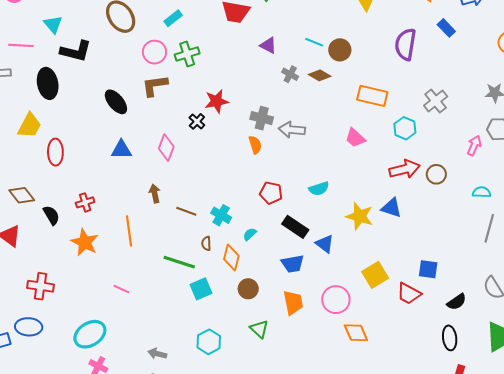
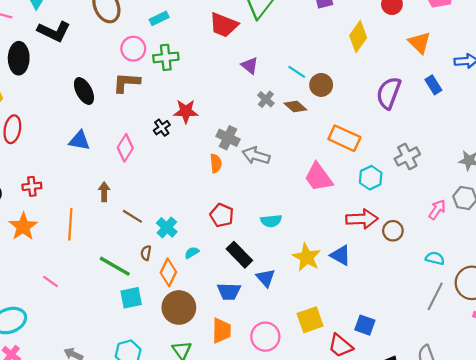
pink trapezoid: (355, 138) -> (318, 177), size x1.4
brown circle: (248, 289) -> (179, 307), size x1.6

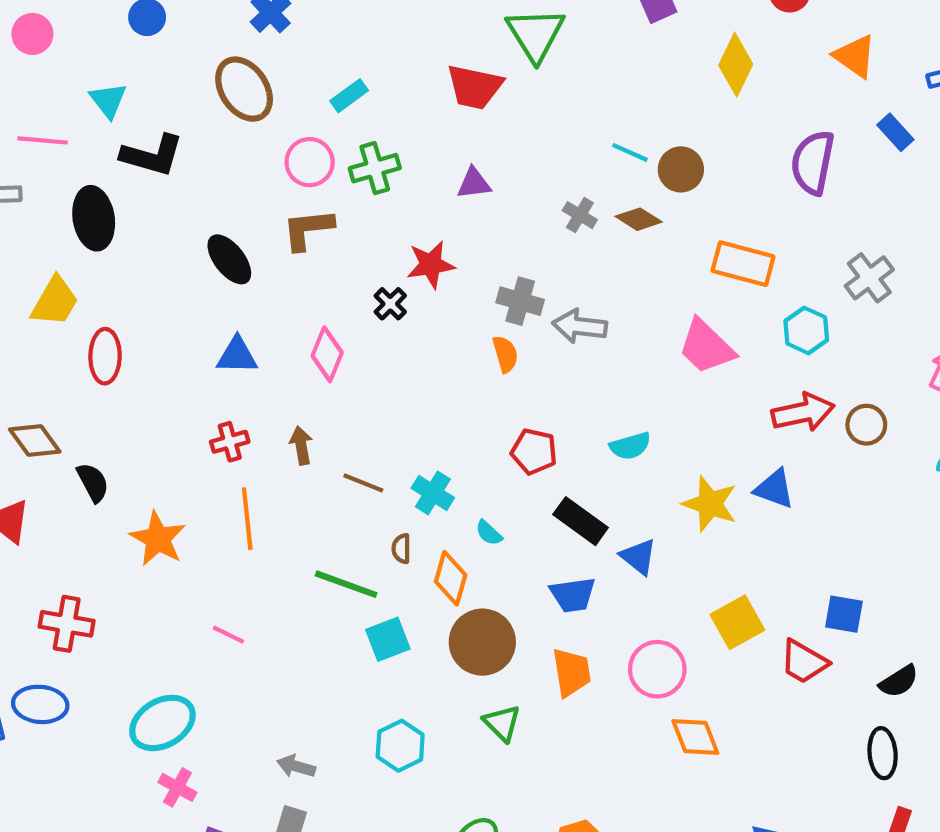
purple triangle: (250, 65) -> (474, 183), moved, turned -36
red cross: (32, 186) -> (230, 442), moved
cyan semicircle: (192, 253) -> (489, 533), turned -96

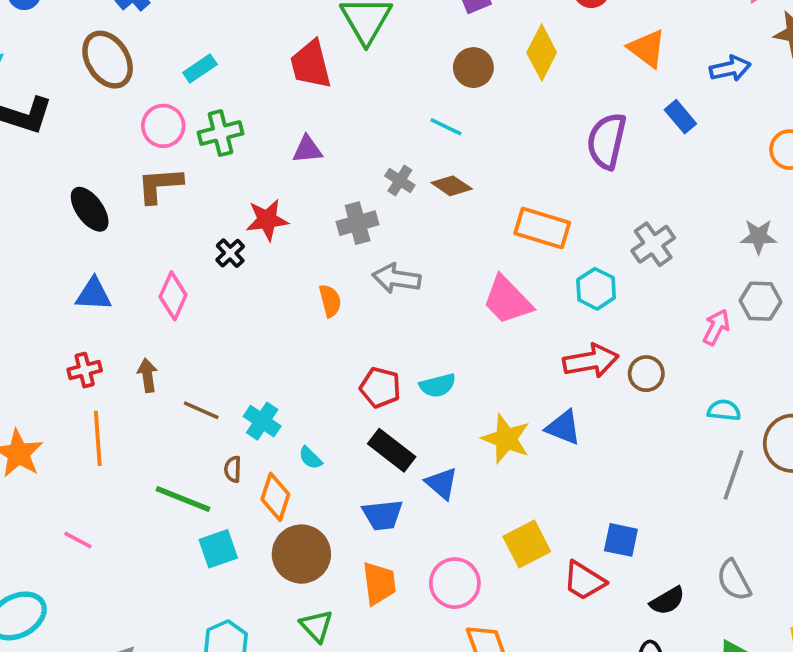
red trapezoid: (475, 87) -> (311, 64), turned 62
brown circle: (681, 169) -> (473, 68), moved
gray cross: (520, 301) -> (358, 223), moved, turned -33
red pentagon: (534, 452) -> (380, 387), moved

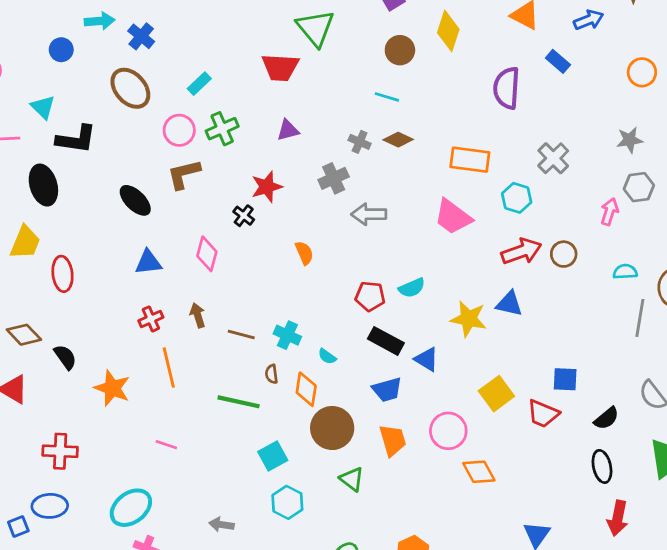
red trapezoid: (311, 64) -> (280, 67), turned -63
orange semicircle: (330, 301) -> (304, 253), moved
cyan square: (218, 549) -> (273, 456), moved

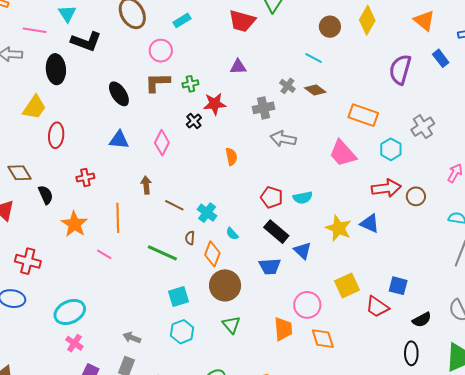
green cross: (222, 129) -> (190, 84), moved, size x0.7
red cross: (151, 319) -> (85, 178), moved
orange trapezoid: (393, 440) -> (283, 329), moved
pink line: (166, 445) -> (104, 254), moved

